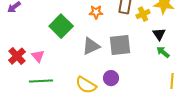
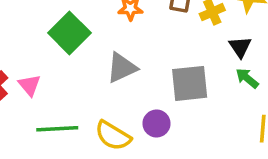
gray square: (120, 45) -> (190, 83), moved
green line: (41, 81) -> (57, 129), moved

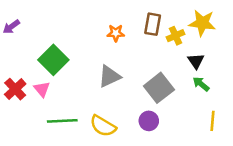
green square: (69, 33) -> (53, 60), moved
gray square: (190, 83) -> (159, 88), turned -32
purple circle: (157, 123) -> (149, 121), moved

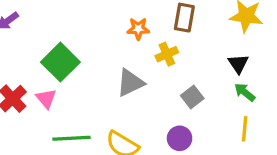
yellow cross: (176, 36) -> (167, 54), moved
gray square: (159, 88) -> (192, 97), size x0.6
yellow line: (212, 121) -> (245, 129), moved

